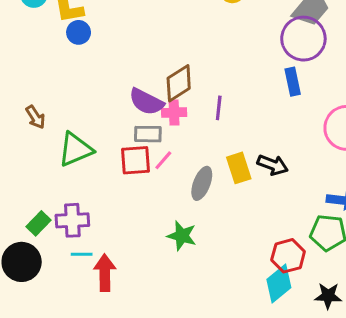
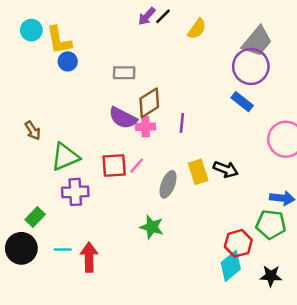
blue rectangle: (293, 82) -> (242, 102), turned -40
gray rectangle: (148, 134) -> (124, 73), moved
purple cross: (72, 220) -> (75, 192), moved
cyan line: (82, 254) -> (63, 250), moved

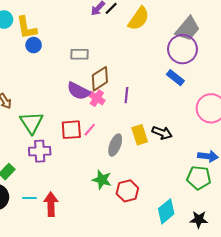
yellow semicircle: (197, 29) -> (139, 19), size x1.4
pink cross: (145, 127) -> (97, 98), turned 35
green triangle: (65, 157) -> (32, 123), turned -40
red hexagon: (238, 243) -> (127, 191), moved

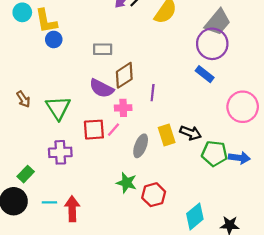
pink cross: (97, 98) -> (123, 108), moved, turned -35
green triangle: (32, 123) -> (58, 108), moved
green pentagon: (199, 178) -> (214, 153), moved

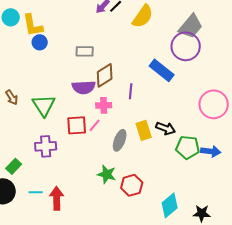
blue rectangle: (205, 74) -> (162, 70), moved, size x1.4
purple semicircle: (102, 88) -> (84, 87), turned -30

